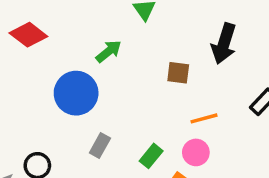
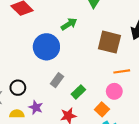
brown square: (178, 73) -> (109, 42), size x1.6
green rectangle: (151, 156) -> (78, 92), moved

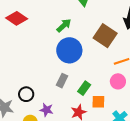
brown square: (109, 42) -> (105, 36), turned 30
blue circle: (46, 47) -> (69, 50), moved
orange square: (102, 109) -> (98, 102), moved, turned -32

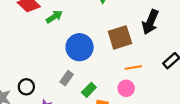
green arrow: (64, 25) -> (54, 17), moved
brown square: (105, 36) -> (120, 37), turned 30

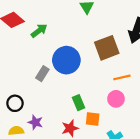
gray rectangle: (67, 78) -> (42, 74), moved
green rectangle: (89, 90) -> (79, 103), turned -64

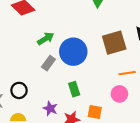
green arrow: (39, 31) -> (46, 39), moved
green rectangle: (79, 103) -> (74, 89), moved
purple star: (35, 122) -> (50, 108), moved

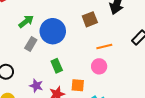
brown square: (114, 43) -> (90, 19), size x0.7

